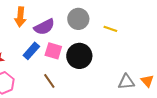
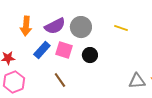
orange arrow: (20, 17) -> (26, 26), moved
gray circle: (78, 19) -> (81, 27), moved
black circle: (79, 56) -> (90, 55), size x0.6

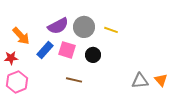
orange arrow: (26, 26) -> (21, 36), moved, turned -48
yellow line: (121, 28) -> (111, 30), moved
brown line: (60, 80) -> (74, 80), moved, turned -42

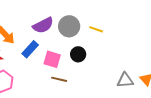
pink square: (67, 50) -> (52, 59), moved

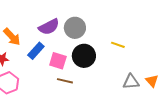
yellow line: (96, 29) -> (118, 45), moved
black circle: (78, 54) -> (84, 56), size x1.5

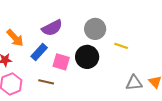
gray circle: (75, 28) -> (95, 29), moved
brown line: (65, 81) -> (46, 82), moved

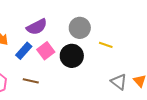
pink square: (61, 62) -> (46, 51), moved, turned 36
gray triangle: (134, 83) -> (119, 82), turned 42

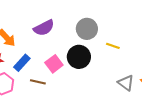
blue rectangle: (24, 51) -> (22, 63), moved
pink square: (46, 51) -> (54, 64), moved

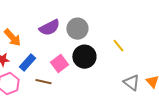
gray circle: (87, 29) -> (77, 29), moved
yellow line: (113, 46) -> (118, 46), turned 32

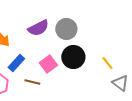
yellow line: (118, 46) -> (107, 63), moved

